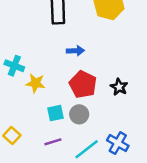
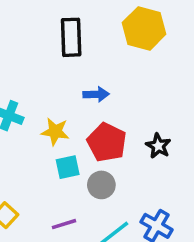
yellow star: (36, 83) -> (55, 132), moved
cyan square: (55, 113) -> (68, 167), moved

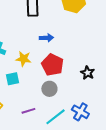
black star: (158, 146) -> (87, 73), moved
cyan square: (68, 167) -> (12, 79), moved

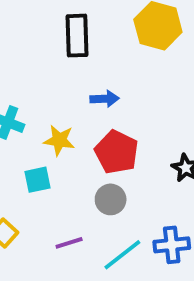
blue cross: (80, 112) -> (172, 245), turned -36

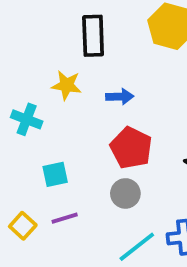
yellow star: (59, 140) -> (66, 85), moved
purple line: (69, 243) -> (65, 218), moved

